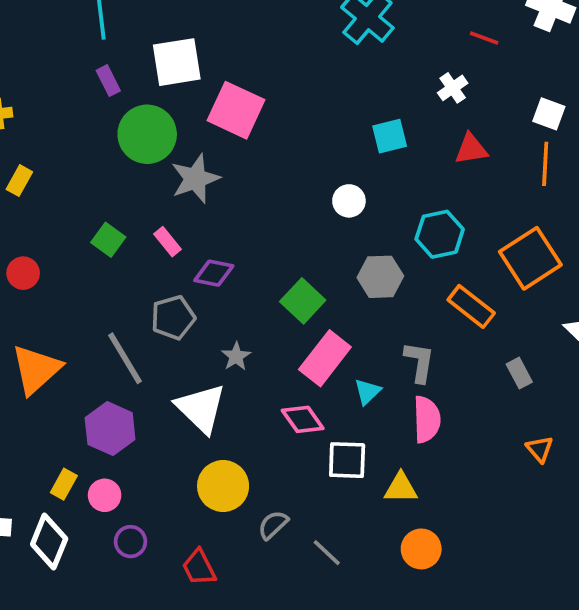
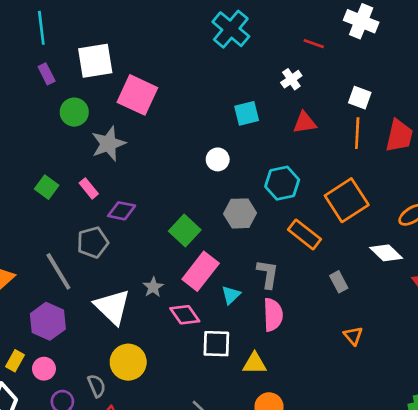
green circle: (147, 134) -> (74, 112), size x0.7
gray star: (236, 356) -> (153, 287), moved
gray semicircle: (273, 525) -> (97, 386), moved, turned 110

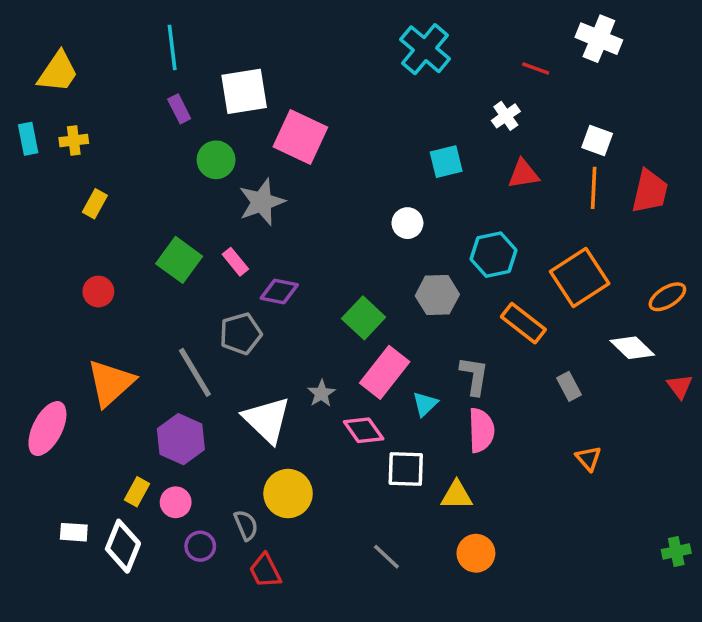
green square: (47, 187) -> (179, 260), size x1.4

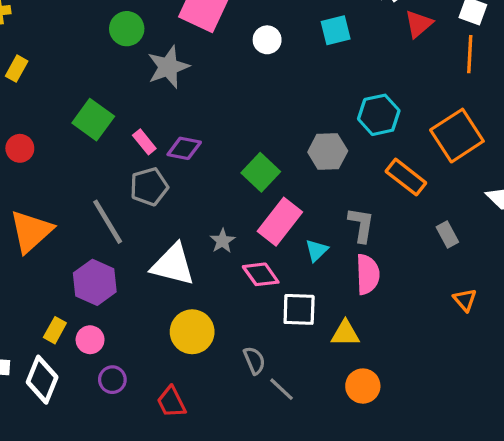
red triangle: (523, 174) -> (419, 24), moved, turned -32
white circle: (407, 223) -> (267, 40), moved
pink rectangle: (235, 262) -> (144, 142), moved
white triangle: (267, 420) -> (173, 265), turned -30
gray semicircle: (246, 525) -> (254, 360), moved

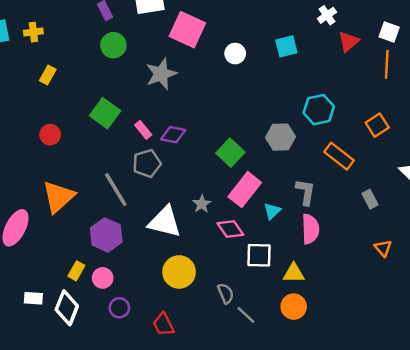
green circle: (127, 29) -> (113, 45), moved
orange square: (457, 136) -> (377, 125), size x0.6
orange circle: (363, 386) -> (294, 307), moved

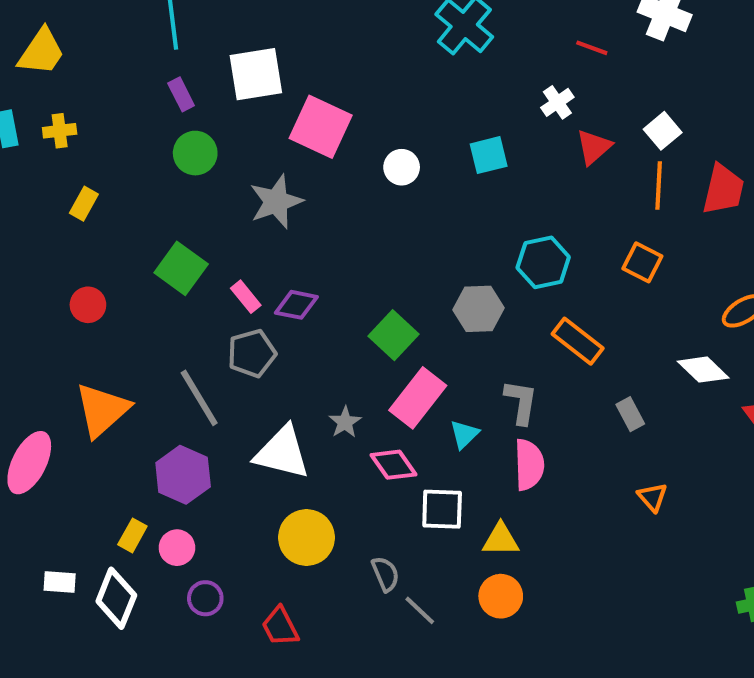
white square: (389, 32) -> (663, 131), turned 30
orange square: (377, 125) -> (642, 262), moved, turned -30

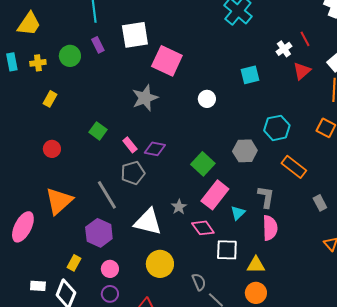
red line: (592, 48) -> (305, 39), moved, turned 42
green circle: (195, 153) -> (70, 56), moved
white circle: (402, 167) -> (207, 99), moved
green square: (181, 268) -> (98, 131), size x0.7
pink circle: (177, 548) -> (110, 269), moved

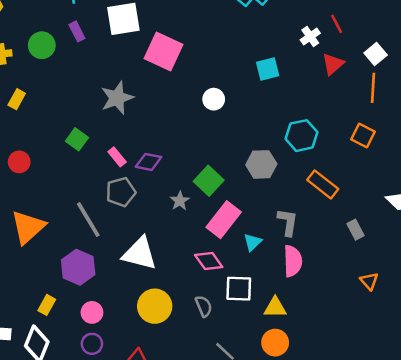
gray star: (145, 98) -> (117, 98), moved
gray star: (179, 207) -> (180, 201), moved
gray semicircle: (199, 282) -> (204, 306), moved

